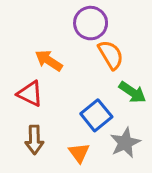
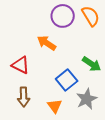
orange semicircle: (111, 55) -> (91, 16), moved
orange arrow: (49, 61) -> (47, 43), moved

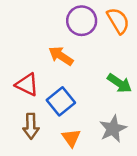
blue square: (67, 80) -> (61, 101), moved

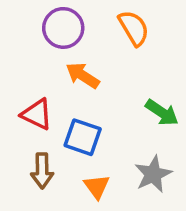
purple circle: (82, 21) -> (63, 28), moved
orange semicircle: (118, 21) -> (134, 28), moved
blue square: (61, 101) -> (83, 137), turned -32

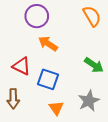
orange semicircle: (134, 28) -> (92, 16), moved
brown arrow: (42, 171) -> (13, 99), moved

